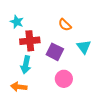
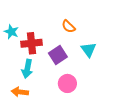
cyan star: (17, 22) -> (11, 32), moved
purple square: (55, 52) -> (58, 55), turned 30

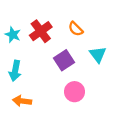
red cross: (31, 43) -> (41, 31), moved, turned -30
cyan arrow: (27, 69) -> (15, 71), moved

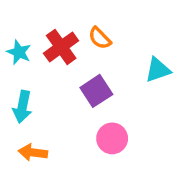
orange semicircle: (76, 29) -> (100, 38), moved
cyan triangle: (98, 54) -> (158, 70), moved, turned 48

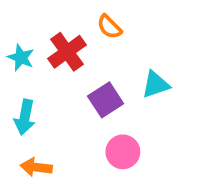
orange semicircle: (100, 38) -> (109, 27), moved
cyan triangle: (158, 70) -> (156, 84), moved

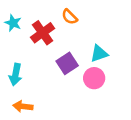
cyan star: (21, 58) -> (13, 23), moved
pink circle: (123, 152) -> (94, 78), moved

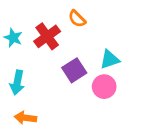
cyan star: (13, 23) -> (13, 38), moved

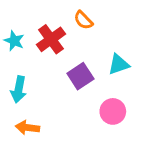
pink circle: (104, 87) -> (113, 111), moved

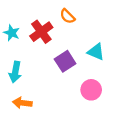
cyan triangle: (119, 64) -> (96, 52), turned 42

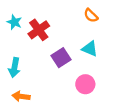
orange semicircle: (67, 16) -> (91, 15), moved
cyan star: (12, 33) -> (14, 22), moved

